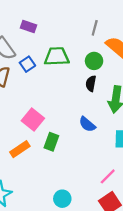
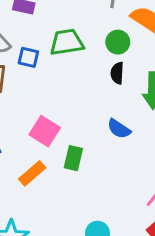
blue square: (27, 64) -> (28, 57), turned -35

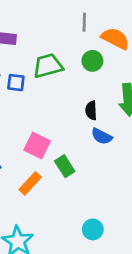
black semicircle: (117, 73) -> (91, 110), moved
green rectangle: (73, 158) -> (65, 166), turned -40

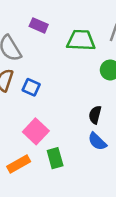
green trapezoid: (48, 66) -> (81, 40), moved
blue square: (16, 83) -> (31, 87), moved

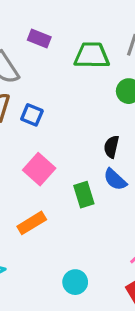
green rectangle: (55, 158) -> (84, 195), moved
orange rectangle: (19, 164) -> (32, 223), moved

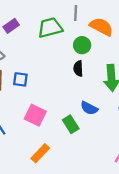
purple rectangle: (39, 38) -> (11, 26), turned -42
black semicircle: (111, 147) -> (78, 68), moved

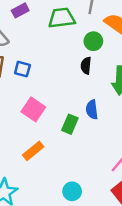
blue semicircle: (89, 108) -> (92, 110), turned 48
green rectangle: (71, 124) -> (70, 124), turned 48

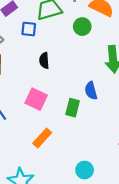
black semicircle: (86, 66) -> (44, 61), moved
blue square: (22, 69) -> (29, 29), moved

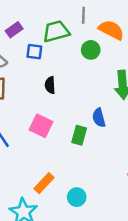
orange rectangle: (42, 138) -> (44, 183), moved
cyan circle: (85, 170) -> (77, 197), moved

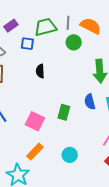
gray line: (83, 15) -> (68, 23), moved
blue semicircle: (99, 118) -> (90, 102), moved
pink square: (41, 126) -> (35, 121), moved
cyan circle: (77, 197) -> (70, 155), moved

